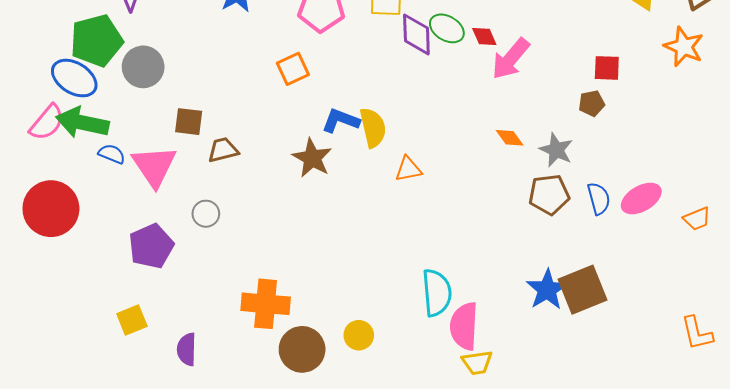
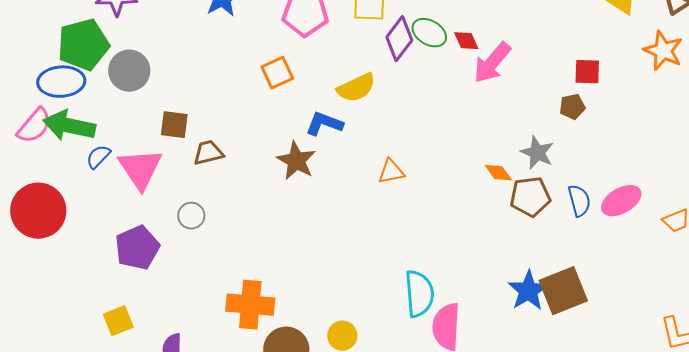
purple diamond: (416, 34) -> (399, 39), turned 39
blue ellipse: (74, 78) -> (61, 82), turned -36
yellow semicircle: (373, 128) -> (356, 88), moved, turned 78
orange diamond: (510, 138) -> (498, 173), moved
blue semicircle: (112, 154) -> (98, 157), turned -68

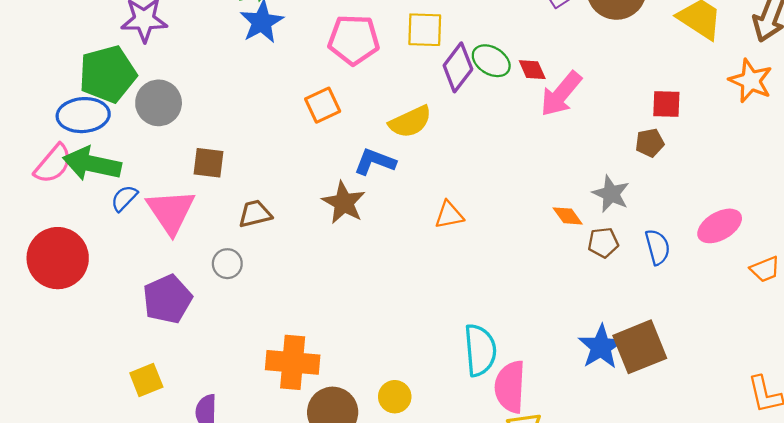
brown trapezoid: (208, 153) -> (255, 214), moved
brown pentagon: (530, 197) -> (603, 243), size x0.7
pink ellipse: (621, 201) -> (720, 226), moved

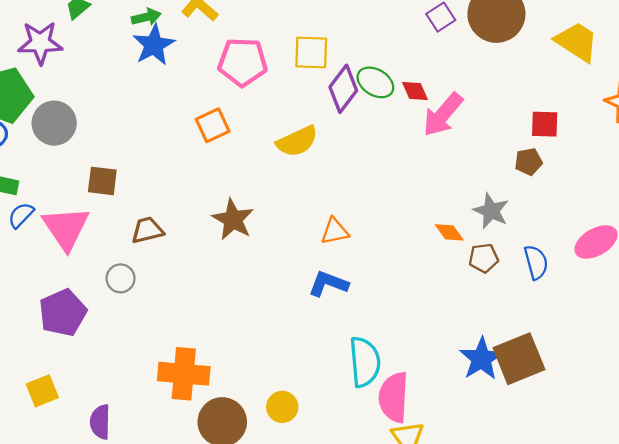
blue L-shape: (375, 162) -> (328, 284), moved

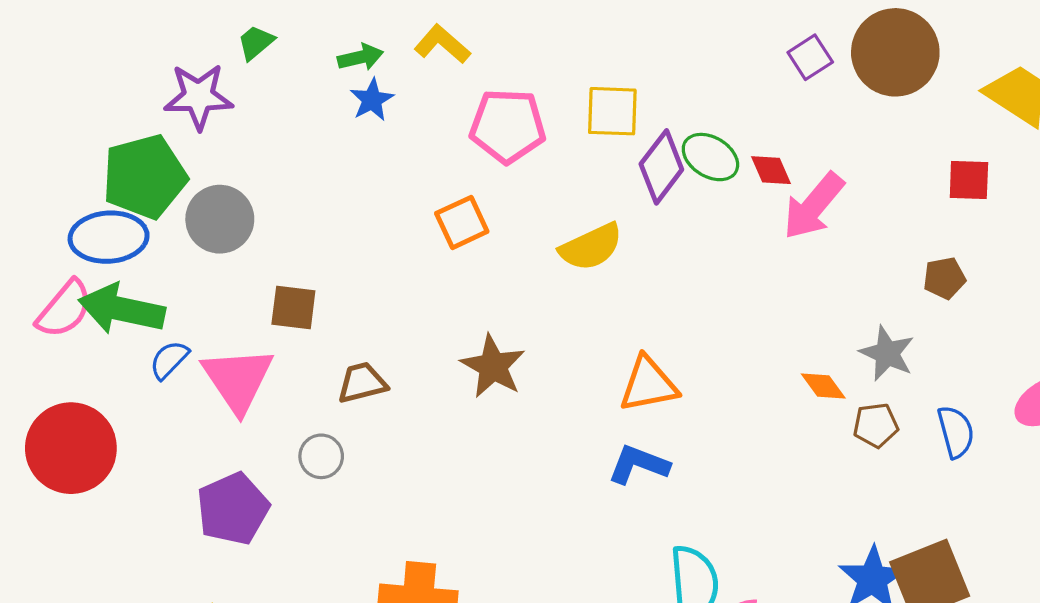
blue star: (154, 45) -> (372, 100), size x0.7
red square: (545, 124) -> (969, 180), moved
orange triangle: (335, 231) -> (648, 384), size x1.4

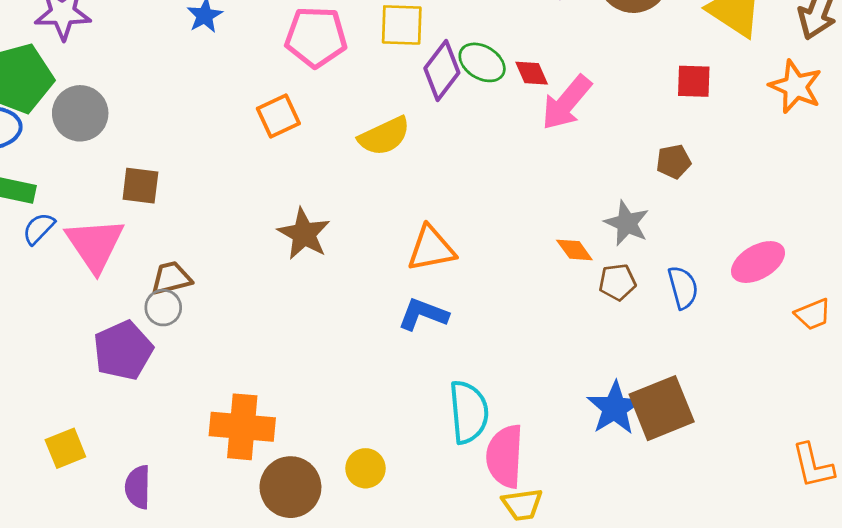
brown trapezoid: (362, 383) -> (171, 278), moved
purple pentagon: (233, 509) -> (123, 350), moved

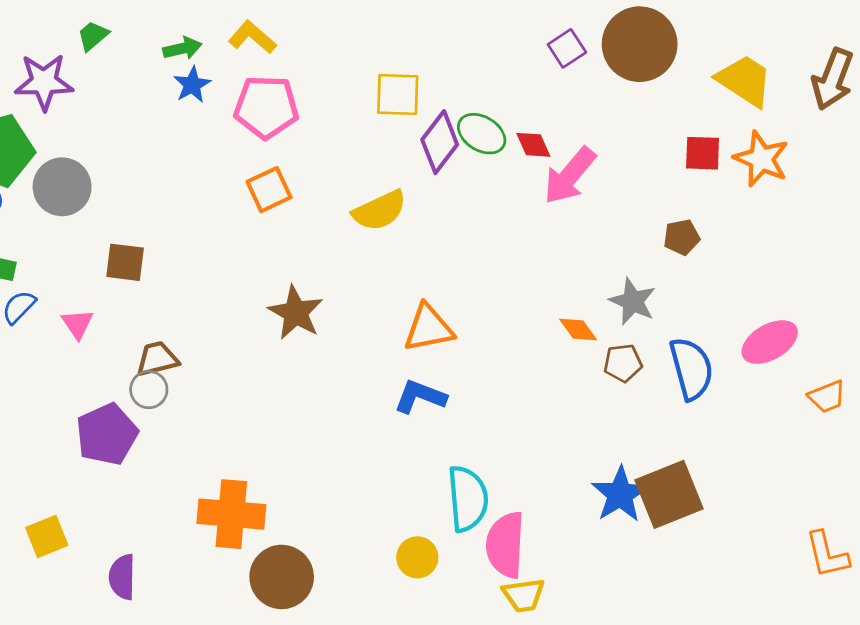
pink pentagon: (316, 37) -> (266, 107), moved
orange star: (796, 87) -> (761, 159), moved
pink triangle: (95, 245) -> (77, 324), size x0.5
blue semicircle: (683, 287) -> (691, 369), size x1.4
yellow circle: (366, 468) -> (417, 557), moved

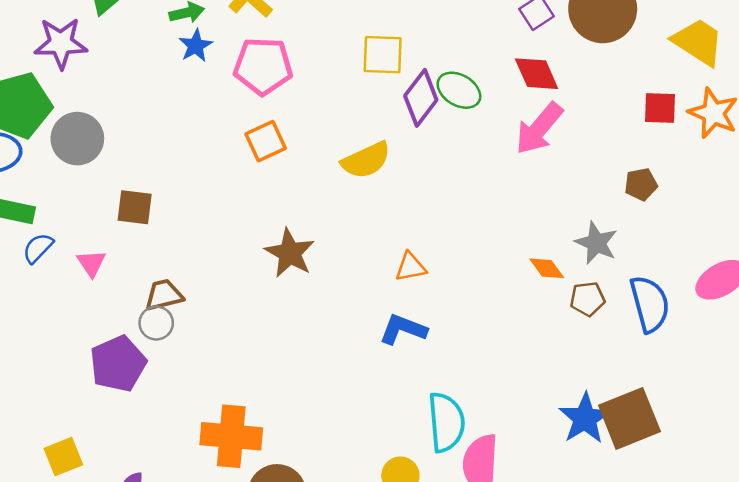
red diamond: (533, 145) -> (537, 74), moved, size x1.4
orange triangle: (428, 328) -> (411, 267), size x0.7

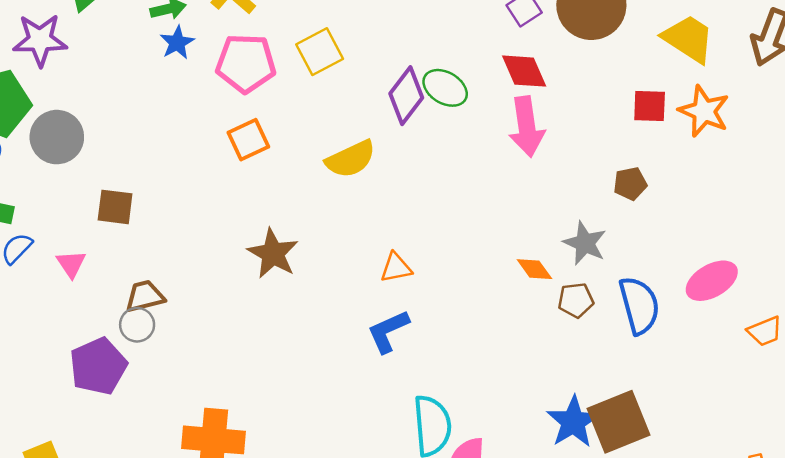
yellow square: (383, 55) -> (320, 52), moved, turned -30
pink arrow: (539, 128) -> (527, 127), turned -48
blue L-shape: (403, 329) -> (388, 331), turned -45

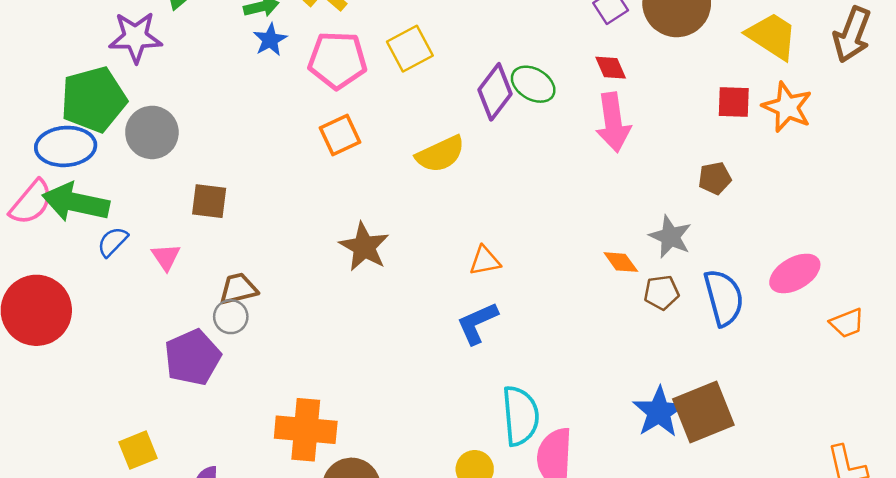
red diamond: (524, 71) -> (611, 68), size x0.7

